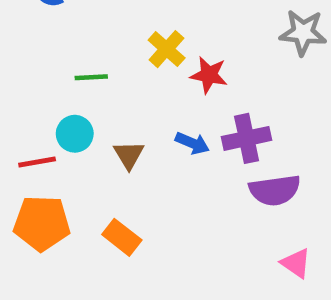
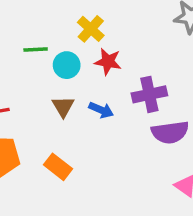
red star: (209, 75) -> (108, 62), moved
cyan circle: (75, 134) -> (67, 65), moved
blue arrow: (192, 143) -> (101, 110), moved

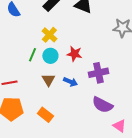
yellow cross: (91, 29) -> (49, 35), moved
green line: (36, 50) -> (32, 55), moved, turned -64
purple semicircle: (170, 132) -> (102, 105), moved, turned 35

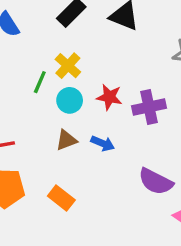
green line: (32, 55) -> (40, 82), moved
purple cross: (98, 73) -> (149, 107), moved
brown triangle: (48, 80) -> (66, 140), turned 40

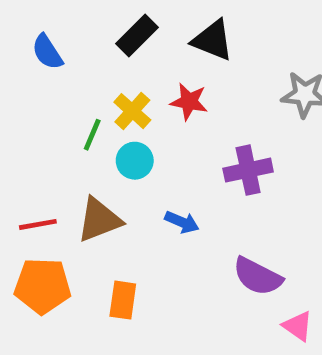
red star: (109, 97) -> (189, 102), moved
brown triangle: (66, 140) -> (99, 220), moved, size x1.5
orange rectangle: (61, 198) -> (123, 300), turned 60

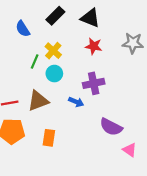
blue semicircle: (47, 52) -> (23, 29), moved
red star: (189, 102) -> (94, 46), moved
purple cross: (248, 170) -> (94, 83), moved

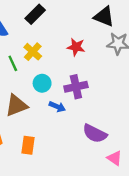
black triangle: (90, 18) -> (104, 17), moved
green line: (35, 62) -> (13, 63), turned -48
cyan circle: (54, 74) -> (42, 83), moved

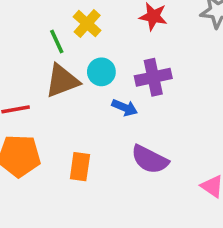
brown triangle: (16, 105) -> (62, 81), moved
purple semicircle: (95, 134) -> (150, 159), moved

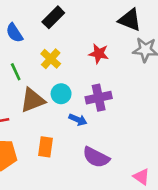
green line: (57, 41) -> (16, 72), moved
orange rectangle: (80, 167) -> (46, 147), moved

